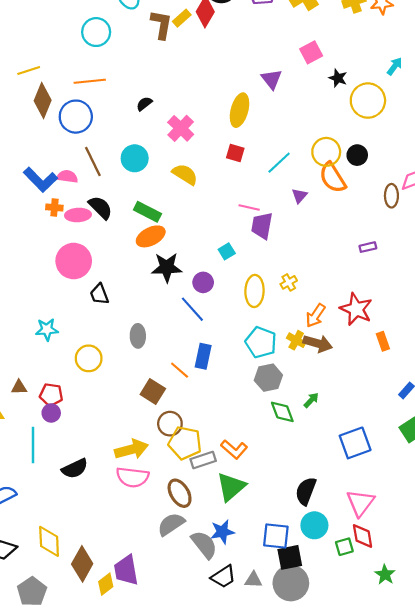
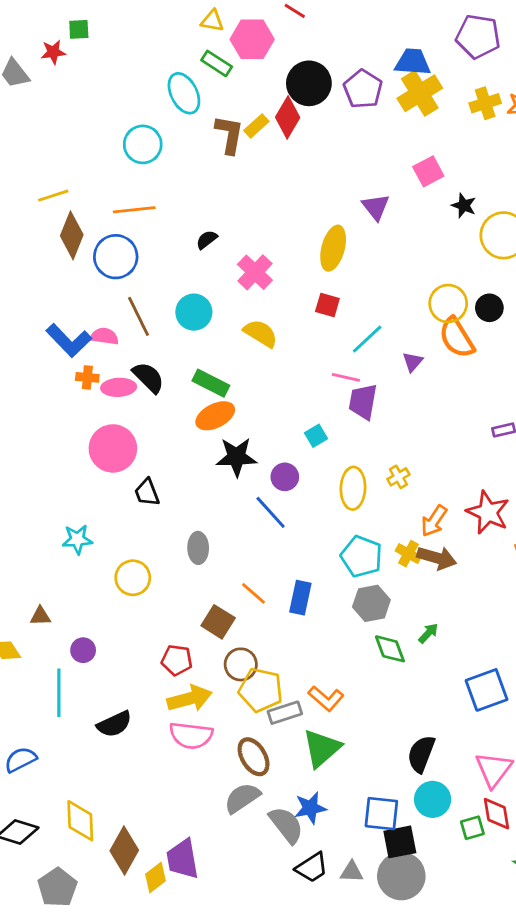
cyan line: (279, 163) -> (367, 339), moved
blue rectangle: (203, 356) -> (300, 598), moved
red pentagon: (51, 395) -> (177, 660), moved

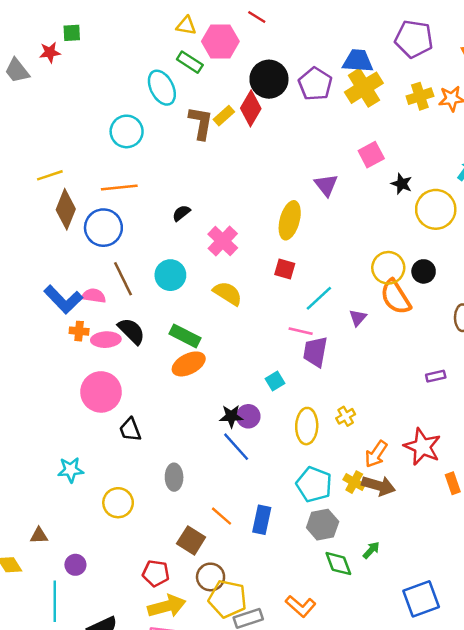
black star: (236, 457) -> (231, 416), moved, size x0.7
orange L-shape: (326, 698) -> (301, 606), moved

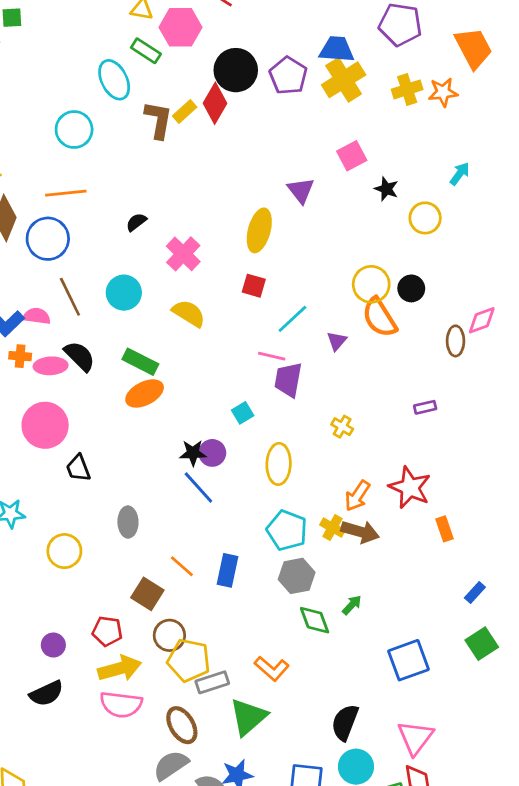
yellow circle: (436, 209) -> (425, 218), size x0.7
yellow cross: (346, 416) -> (342, 427), moved, turned -30
purple circle: (75, 565) -> (53, 645), moved

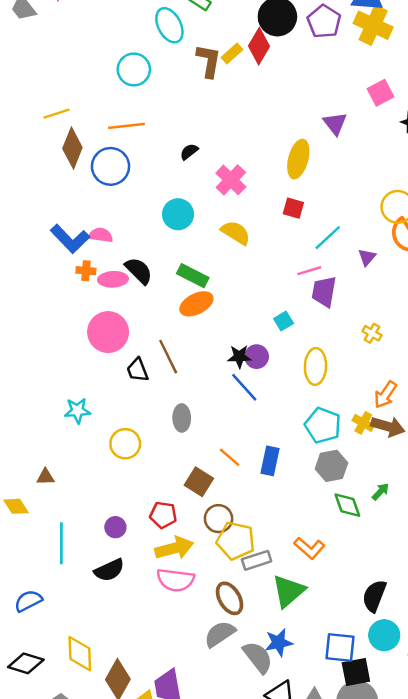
yellow cross: (344, 80) -> (373, 25), turned -33
brown line: (70, 297) -> (168, 357), moved
pink line: (272, 356) -> (309, 271), turned -30

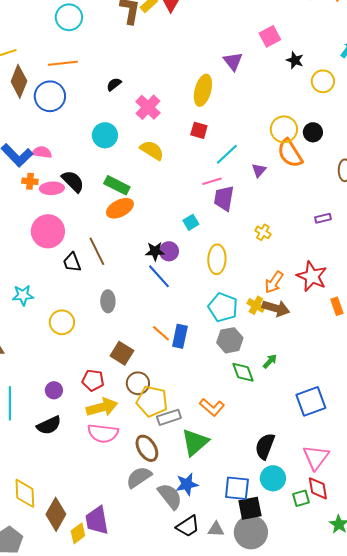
orange line: (230, 457) -> (161, 333), moved

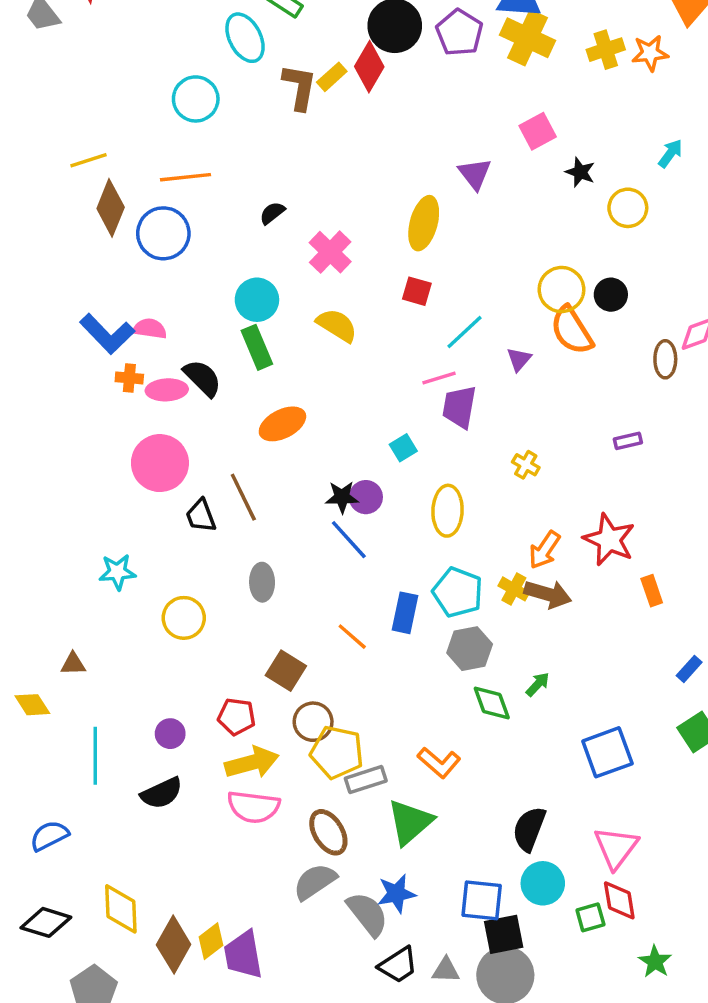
green rectangle: (117, 185) -> (257, 347), moved, turned 40
blue rectangle: (180, 336) -> (405, 613), moved
yellow diamond: (78, 533) -> (211, 941), moved

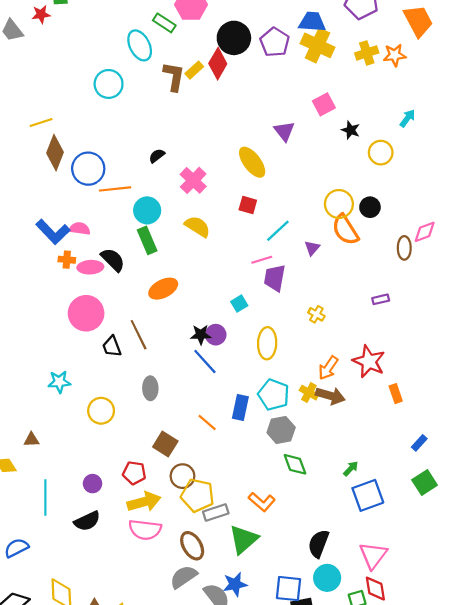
orange line: (185, 177) -> (115, 189), moved
yellow ellipse: (424, 223) -> (252, 162), turned -52
green arrow: (538, 684) -> (351, 469), moved

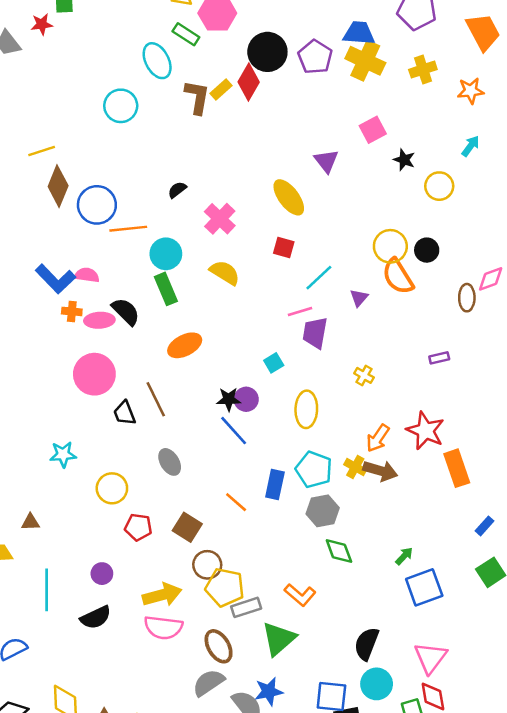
orange star: (395, 55) -> (471, 91), moved
gray ellipse: (150, 388) -> (170, 462), turned -30
orange rectangle: (396, 394) -> (457, 468), size x1.6
red pentagon: (134, 473) -> (138, 527), moved

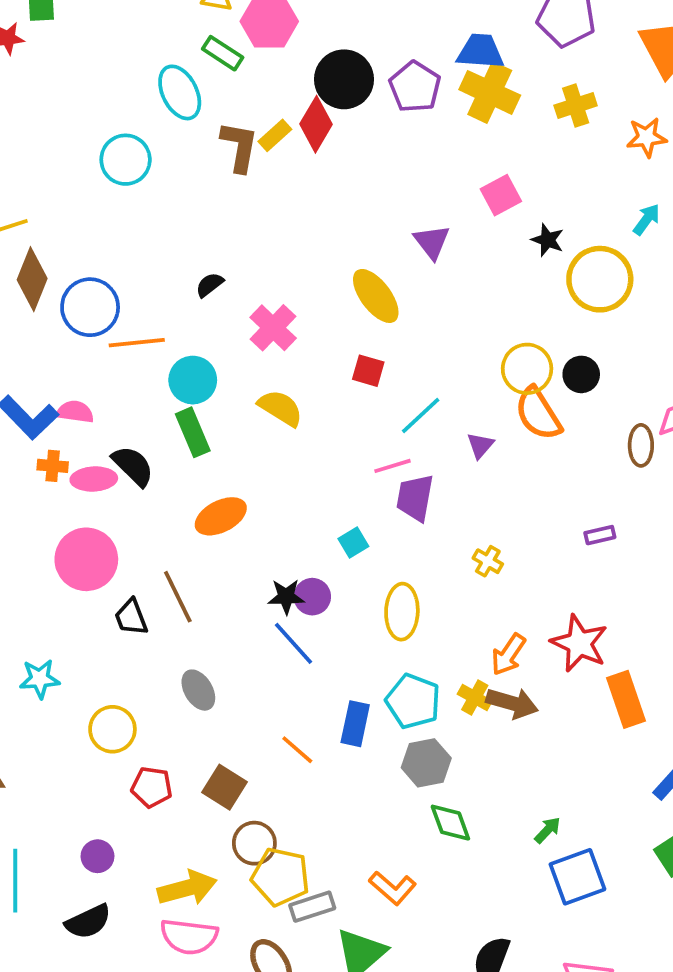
yellow circle: (439, 186) -> (600, 279), size x1.5

